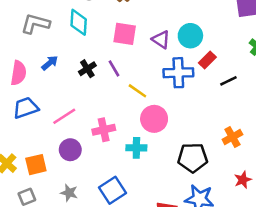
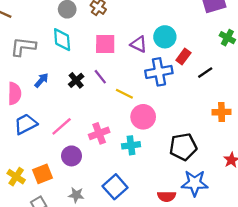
orange cross: (232, 137) -> (222, 112), moved, turned 36

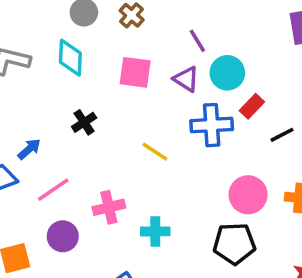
purple line: (100, 77) -> (197, 41), moved
blue arrow: (41, 80) -> (29, 149), moved
pink circle: (143, 117) -> (248, 195), moved

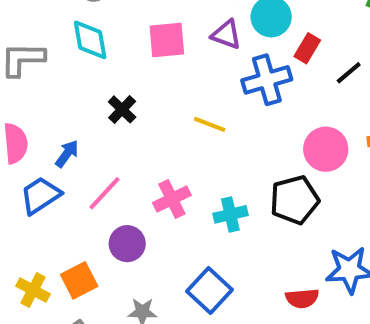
black pentagon: (234, 244) -> (295, 200), moved

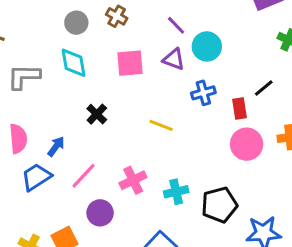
red rectangle: (307, 48) -> (239, 109), moved, turned -40
blue cross: (267, 80) -> (203, 93), size x0.7
black pentagon: (295, 200) -> (219, 205), moved

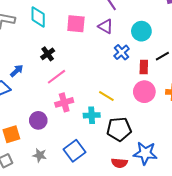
cyan circle: (207, 46) -> (141, 31), moved
blue cross: (203, 93) -> (122, 52), turned -35
yellow line: (161, 125) -> (106, 96), moved
pink line: (84, 176) -> (57, 77), moved

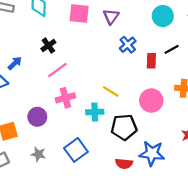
purple triangle: (106, 26) -> (111, 17), turned 35
cyan circle: (141, 31) -> (163, 16), moved
pink circle: (144, 92) -> (151, 101), moved

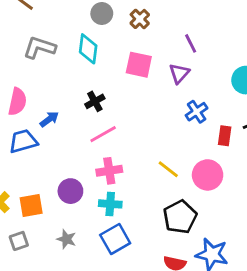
pink circle: (151, 101) -> (208, 175), moved
cyan cross: (95, 112) -> (110, 204), moved
black pentagon: (124, 127) -> (180, 217), turned -30

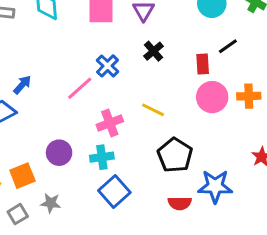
black cross: (95, 101) -> (153, 51), moved
blue cross: (197, 112) -> (108, 66), moved
pink cross: (109, 171) -> (110, 123), moved
pink circle: (208, 175) -> (212, 97), moved
gray star: (66, 239) -> (51, 203), moved

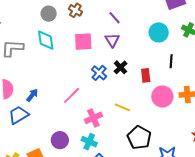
black line: (228, 46) -> (171, 61), turned -48
red rectangle: (203, 64) -> (146, 75), moved
blue cross: (108, 66) -> (99, 73), moved
cyan cross: (102, 157) -> (89, 142), turned 35

